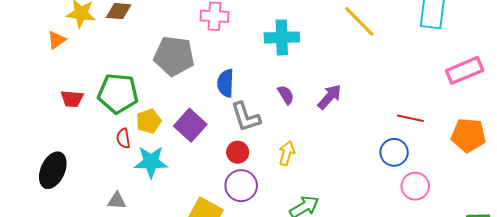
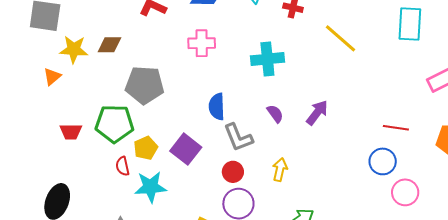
gray pentagon: (174, 56) -> (145, 85), moved

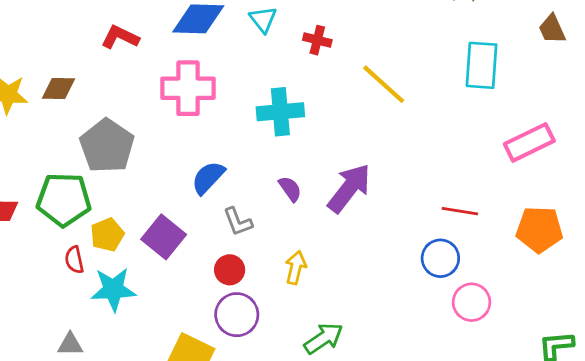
pink cross: (202, 43) -> (188, 88), size x1.4
gray pentagon: (145, 85) -> (107, 146), turned 30
blue semicircle: (217, 107) -> (208, 178), turned 44
purple arrow: (317, 113) -> (349, 188), size x1.4
gray L-shape: (238, 138) -> (238, 222), size x0.7

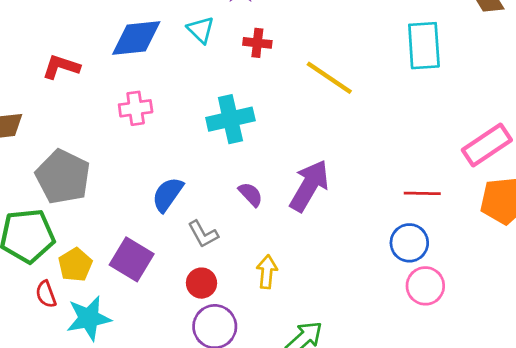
pink cross: (188, 88) -> (136, 108), size x0.6
pink rectangle: (529, 142) -> (487, 145), moved
pink circle: (472, 302) -> (425, 286), moved

